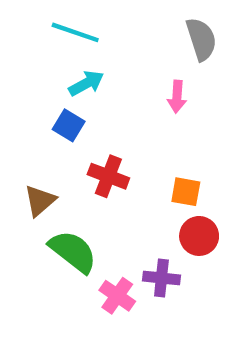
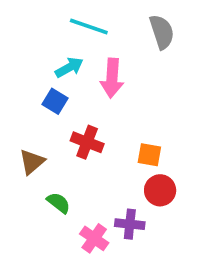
cyan line: (75, 32) -> (89, 26), moved
pink arrow: (177, 97) -> (112, 78), moved, size x1.5
green semicircle: (73, 251) -> (59, 203), size x0.6

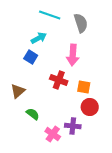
gray semicircle: (162, 32) -> (81, 23), moved
pink arrow: (112, 78) -> (73, 55), moved
red cross: (87, 142) -> (59, 80), moved

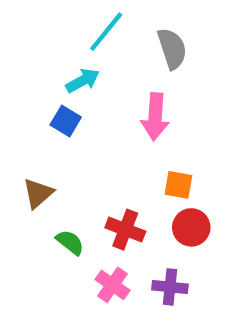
cyan line: (50, 15) -> (106, 32), turned -70
red cross: (59, 80) -> (125, 230), moved
purple cross: (73, 126) -> (170, 287), moved

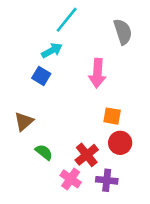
gray semicircle: (172, 49) -> (123, 32), moved
red cross: (125, 230) -> (87, 155), moved, turned 30

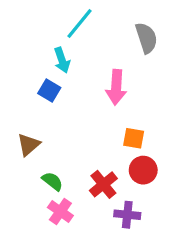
cyan arrow: (52, 50) -> (62, 60), turned 100
pink cross: (71, 179) -> (60, 211), moved

